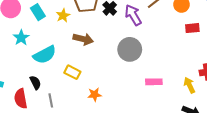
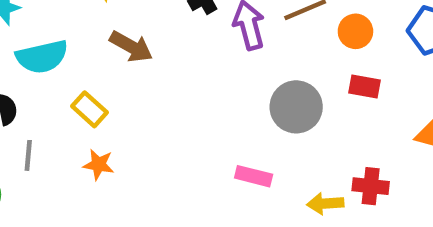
gray circle: (130, 49) -> (296, 107), moved
yellow arrow: (189, 85) -> (325, 204), turned -84
orange star: (94, 95) -> (99, 165), moved

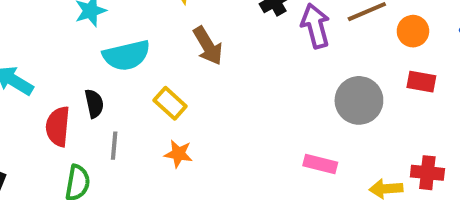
brown arrow: (131, 47) -> (208, 46), turned 30

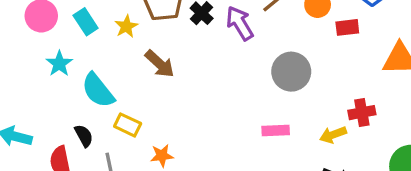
cyan semicircle: (126, 55) -> (98, 90), turned 81
red rectangle: (421, 82) -> (347, 27), moved
yellow rectangle: (170, 103) -> (128, 125), moved

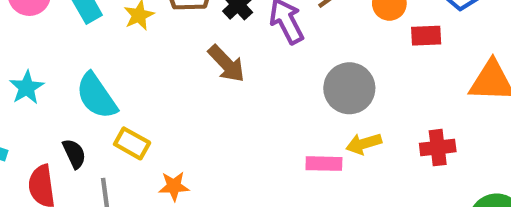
cyan star: (59, 64) -> (27, 87), moved
brown arrow: (160, 64) -> (227, 64), moved
yellow arrow: (333, 135) -> (364, 144), moved

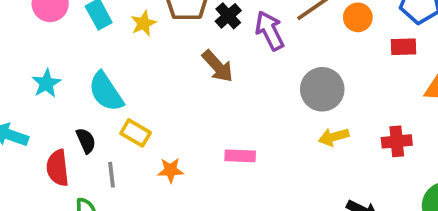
red rectangle: (426, 36) -> (404, 47), moved
pink rectangle: (324, 164) -> (240, 156), moved

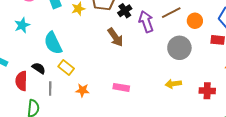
cyan star: (46, 83) -> (22, 25), moved
gray circle: (322, 89) -> (179, 48), moved
black semicircle: (86, 141) -> (39, 68), turned -40

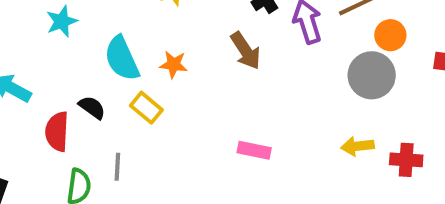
orange circle: (195, 21) -> (390, 35), moved
gray line: (50, 88) -> (117, 167), moved
orange star: (82, 90) -> (174, 64), moved
red cross: (207, 91) -> (406, 160), moved

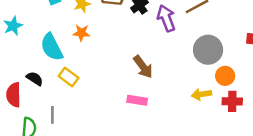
orange circle: (390, 35) -> (225, 76), moved
brown arrow: (246, 51) -> (143, 67), moved
orange star: (174, 64) -> (81, 33), moved

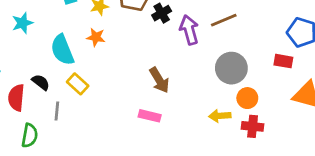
gray line: (52, 115) -> (57, 111), moved

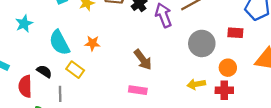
orange star: (96, 37) -> (92, 43), moved
red rectangle: (283, 61) -> (235, 33), moved
orange circle: (247, 98) -> (228, 68), moved

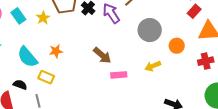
red rectangle: (235, 33) -> (194, 11), moved, turned -40
pink rectangle: (138, 90) -> (119, 75), moved
red cross: (224, 90) -> (206, 61), moved

